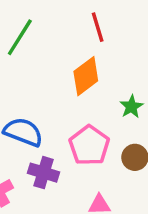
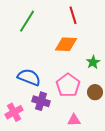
orange diamond: (86, 76) -> (66, 44), turned 40

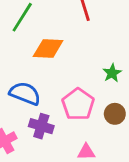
orange diamond: (66, 44) -> (48, 48), moved

